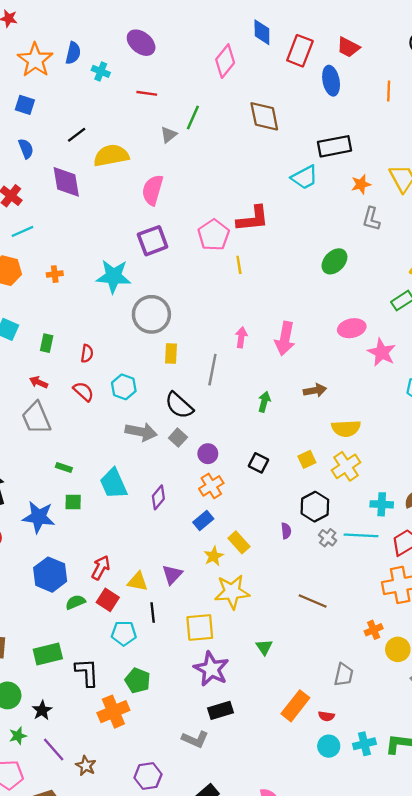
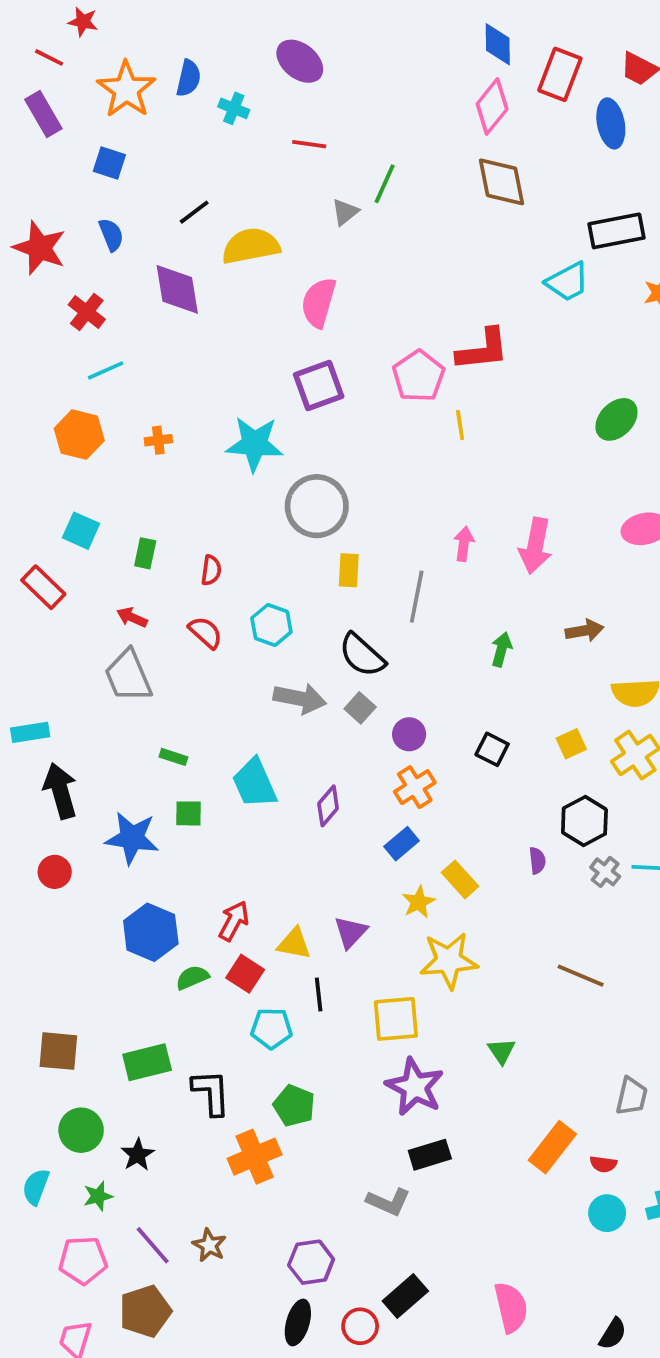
pink diamond: (225, 61) -> (492, 106), moved
purple line: (54, 750) -> (153, 1245), moved

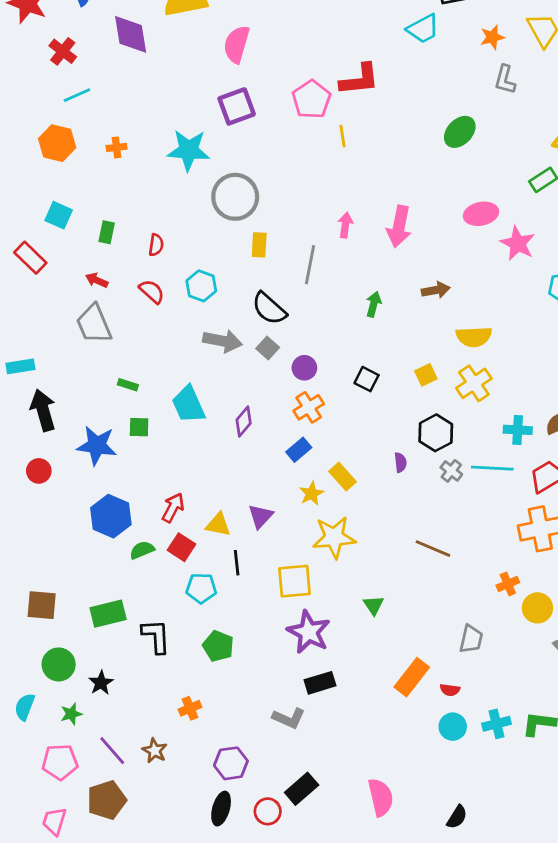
orange cross: (255, 1157) -> (190, 708), moved, size x0.6

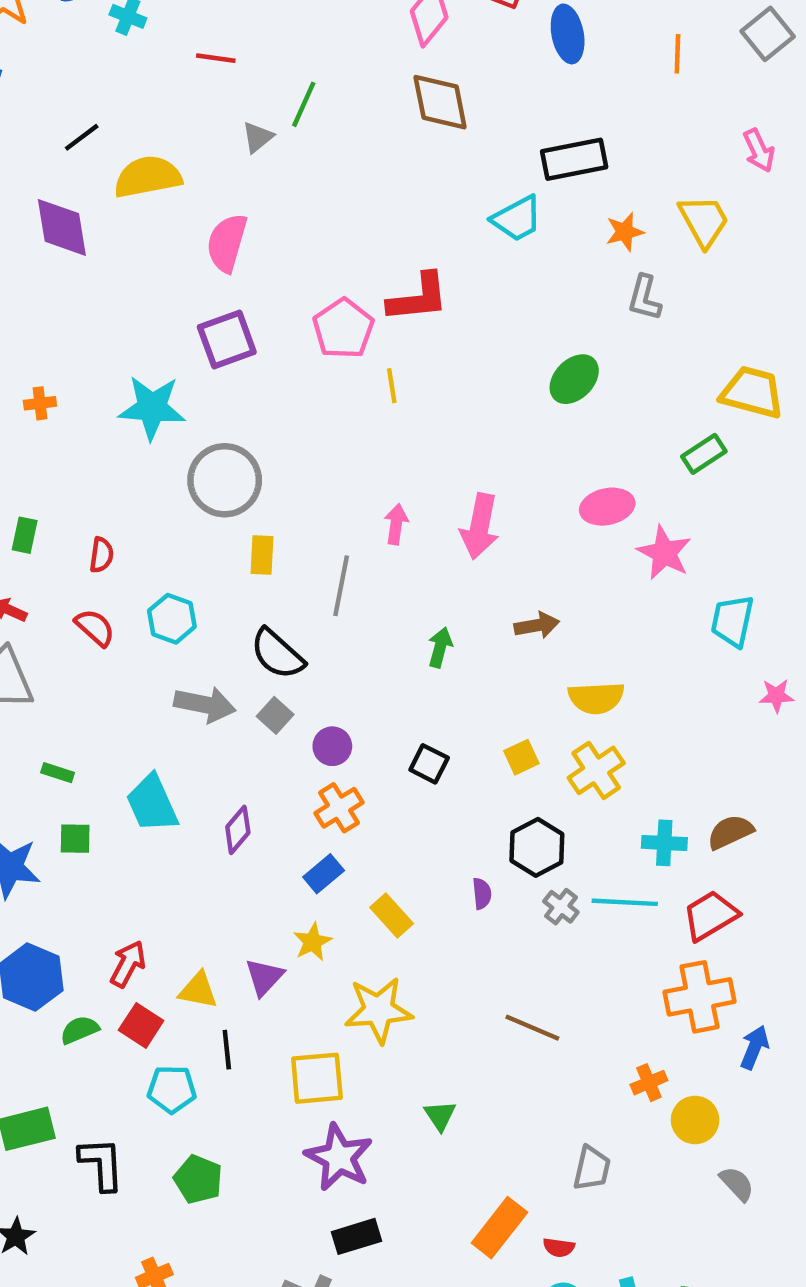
yellow star: (311, 494) -> (313, 942), moved

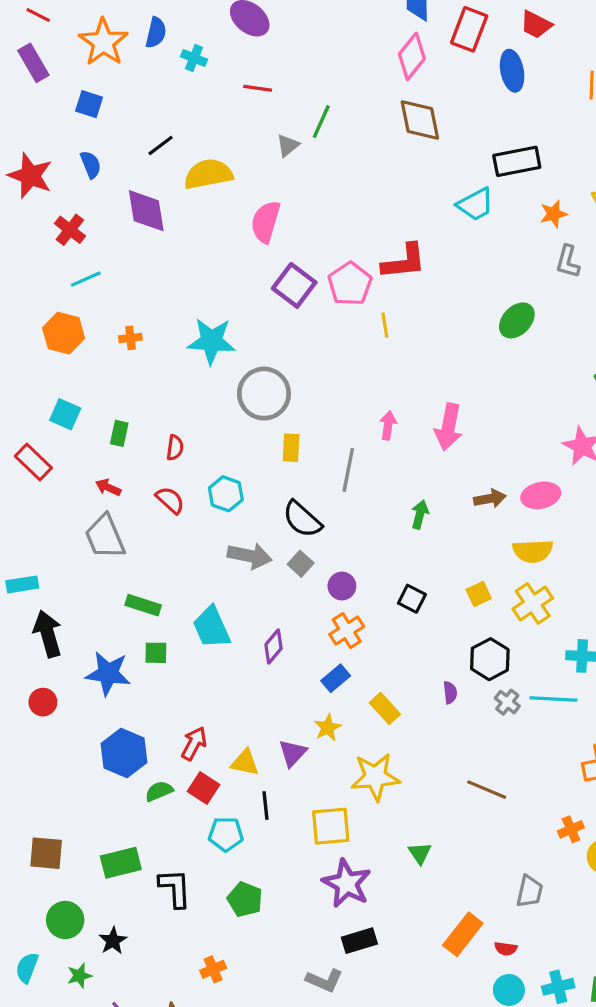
purple square: (227, 340) -> (294, 285), moved, turned -33
pink ellipse: (607, 507) -> (541, 495), moved
green rectangle: (58, 773) -> (143, 605), size x1.5

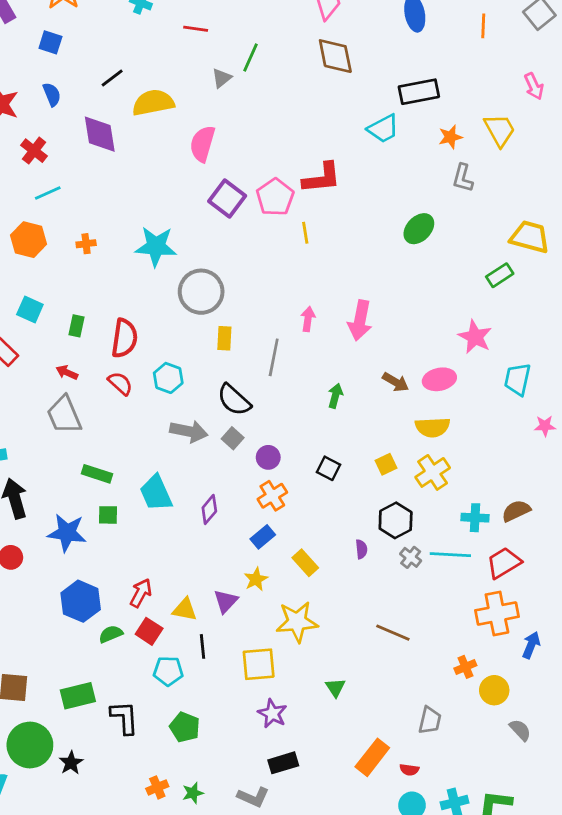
red semicircle: (175, 448) -> (124, 338), size x1.8
brown arrow: (490, 499) -> (396, 382), turned 40
purple star: (347, 883) -> (272, 713), size x0.7
green circle: (65, 920) -> (30, 745), size x1.4
green star: (79, 976) -> (193, 793), moved

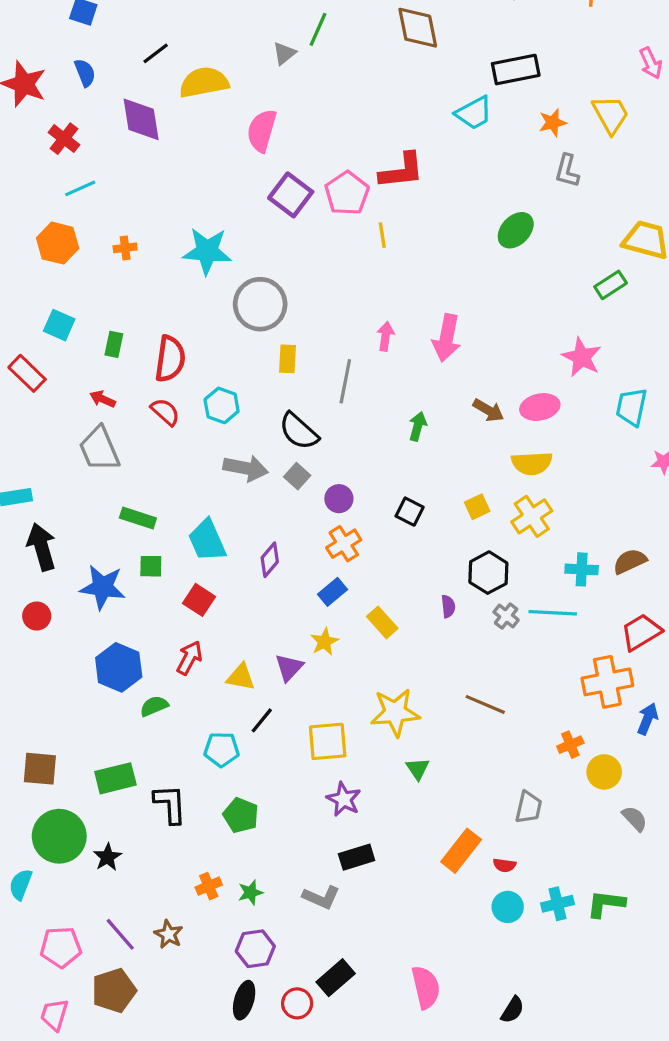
red trapezoid: (504, 563) -> (641, 632), moved
yellow star: (297, 622) -> (395, 712), moved
red square: (149, 631) -> (199, 600), moved
black line: (202, 646) -> (262, 720), turned 45

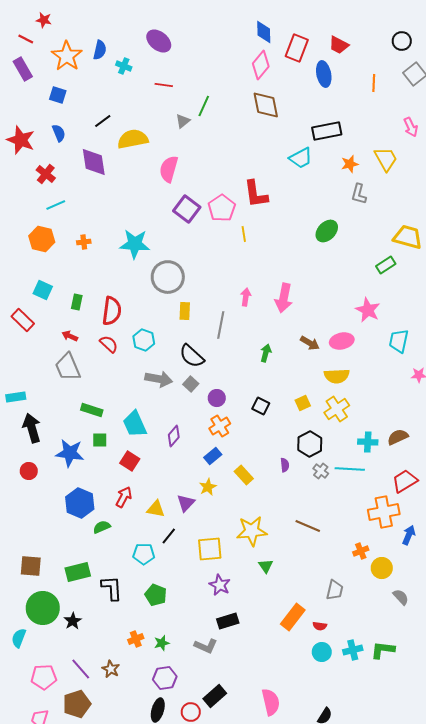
red L-shape: (402, 171) -> (256, 194), turned 88

